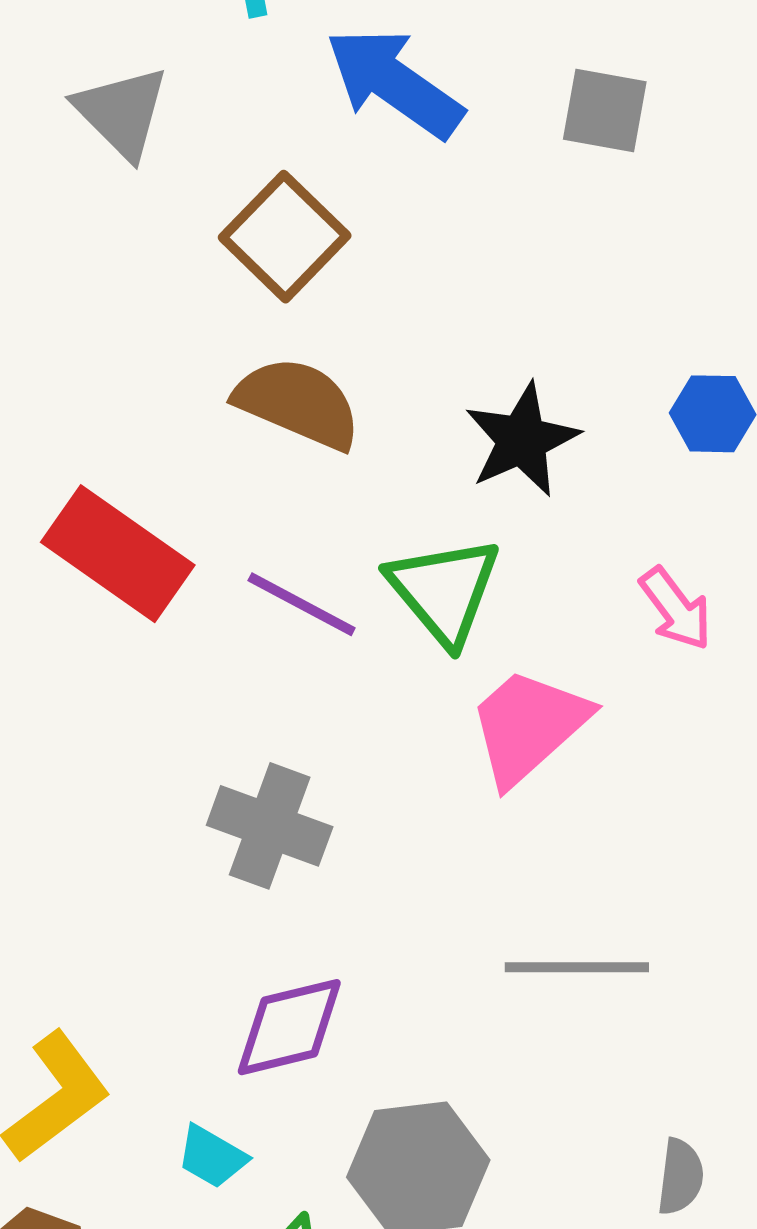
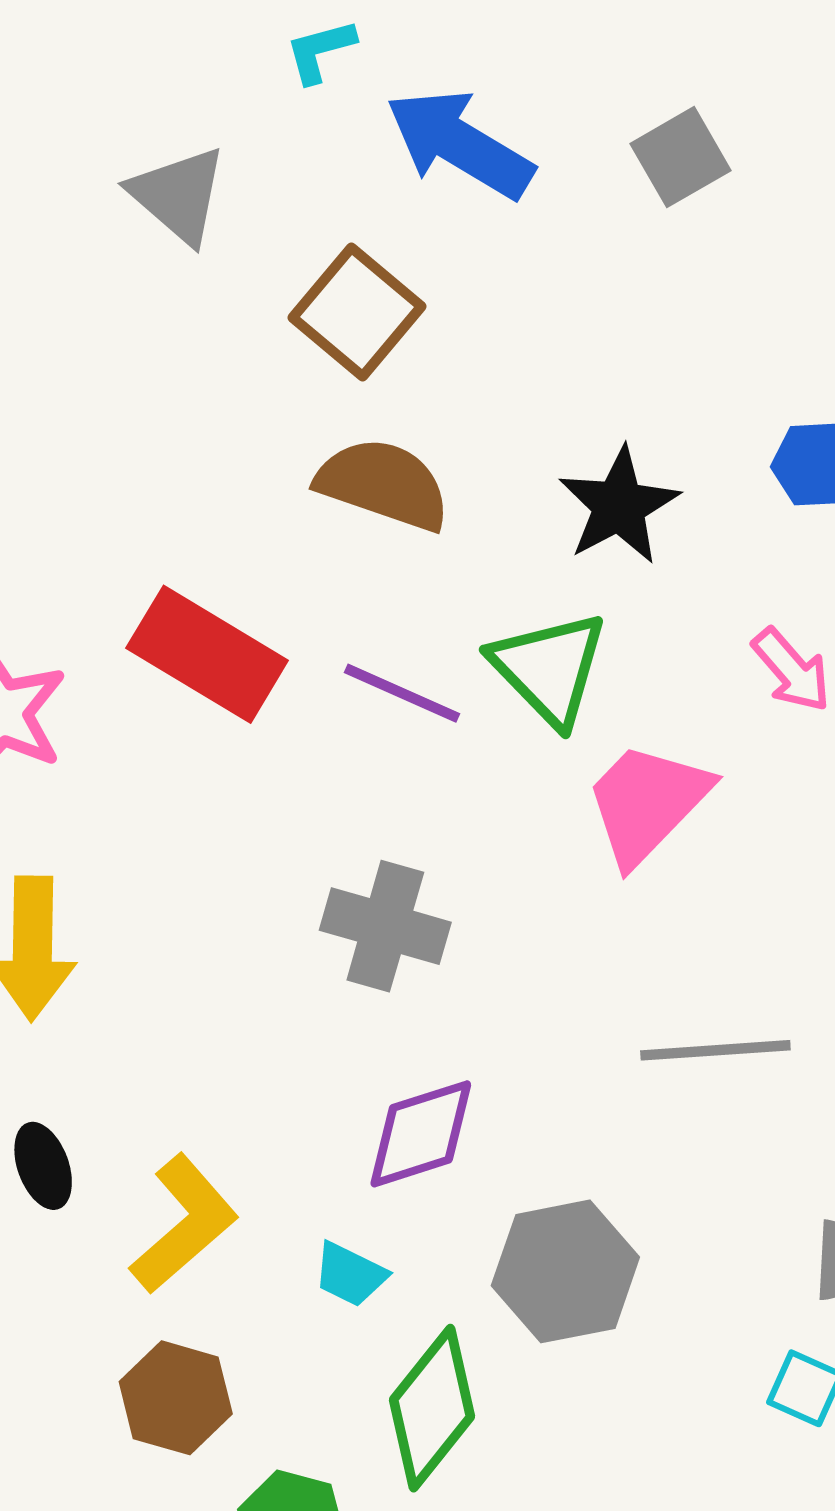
gray square: (605, 110) -> (680, 157), turned -36

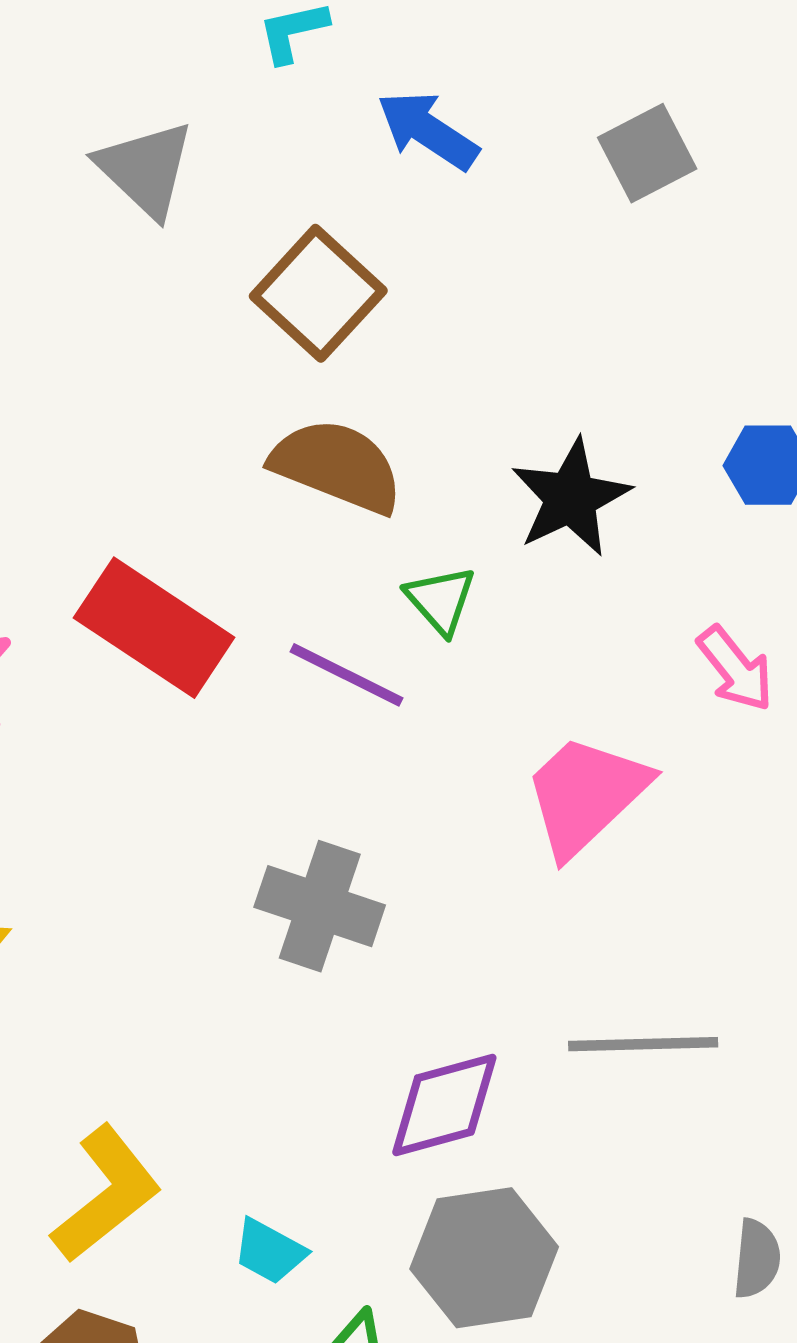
blue arrow: (460, 144) -> (428, 130), size x0.7
green triangle: (549, 668) -> (441, 600), moved, size x0.6
purple diamond: (421, 1134) -> (444, 1105), moved

